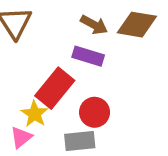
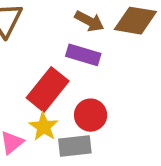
yellow star: (35, 114) -> (44, 127), moved

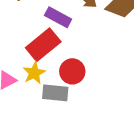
purple rectangle: (83, 55) -> (58, 17), moved

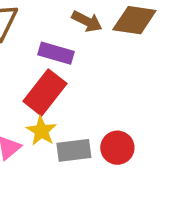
red circle: (72, 71) -> (117, 148), moved

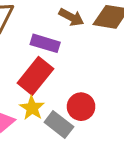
red circle: (117, 148) -> (81, 107), moved
gray rectangle: (74, 150) -> (59, 124), turned 44

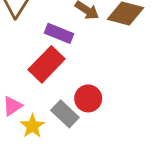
yellow star: (32, 108) -> (32, 126), moved

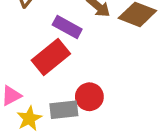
gray rectangle: (65, 114) -> (64, 110), turned -56

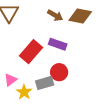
purple rectangle: (67, 27) -> (58, 44), moved

